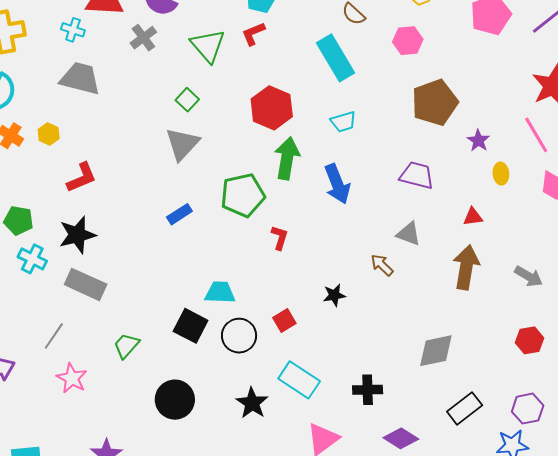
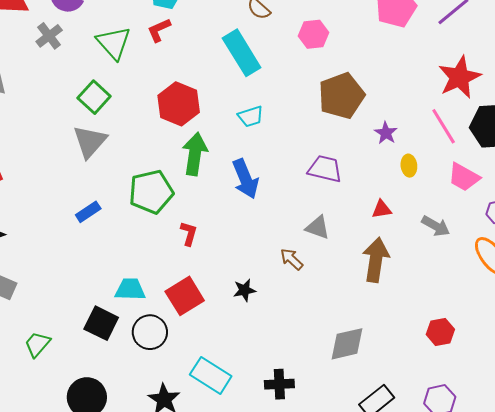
green square: (187, 100) -> (94, 97), size x1.4
gray arrow: (529, 276) -> (436, 226), moved
red square: (284, 321) -> (185, 296), moved, size x1.6

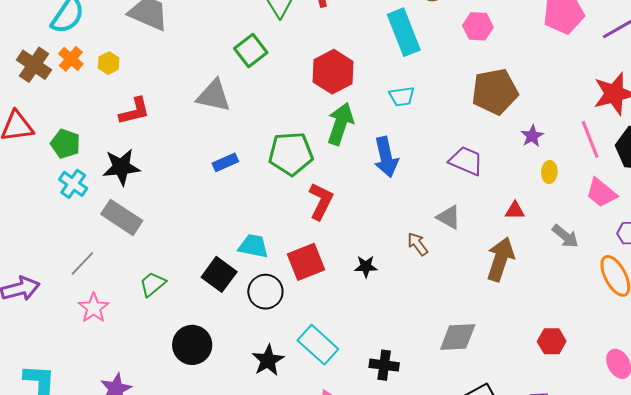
gray triangle: (90, 142) -> (214, 96), moved, turned 51
red L-shape: (189, 234) -> (321, 201), size x1.5

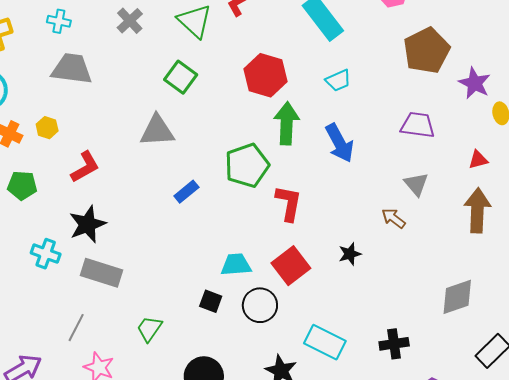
purple star: (532, 136) -> (475, 83), size x1.4
green pentagon: (65, 144) -> (22, 185), moved
gray triangle: (449, 217) -> (416, 184), turned 36
black square: (219, 274) -> (211, 301), size x0.7

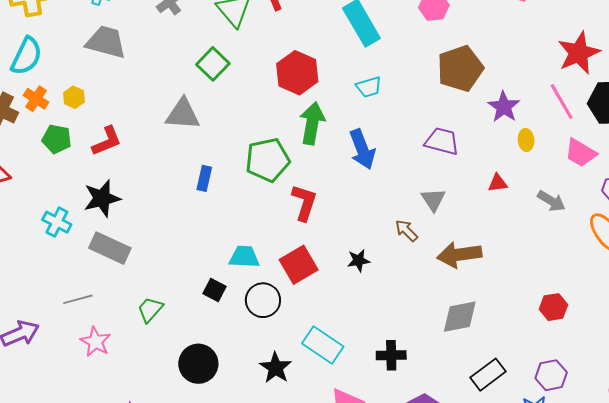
green pentagon: (22, 185) -> (57, 139), moved
blue rectangle: (186, 192) -> (204, 178), turned -45
brown arrow: (477, 210) -> (459, 255), moved, turned -108
gray line: (76, 328) -> (78, 299), turned 40

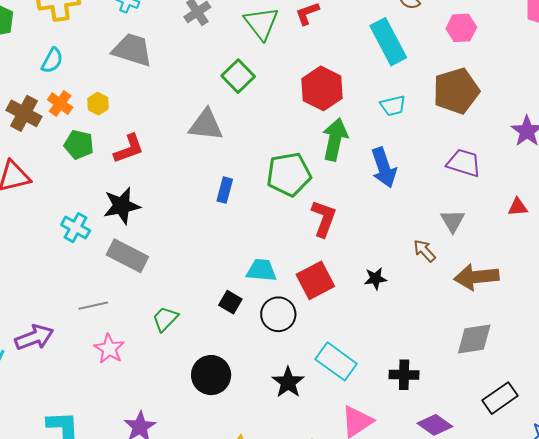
cyan semicircle: (26, 56) -> (52, 60), size x0.7
brown pentagon: (460, 68) -> (456, 91), moved

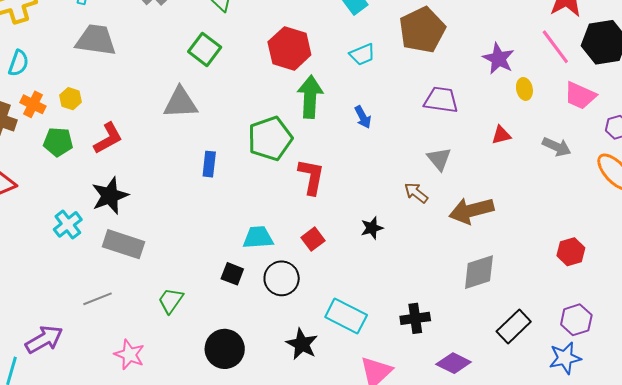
blue arrow: (384, 168) -> (363, 117), size x0.6
cyan cross: (76, 228) -> (68, 224), turned 32
red square: (315, 280) -> (313, 239), size x0.6
pink star: (109, 349) -> (129, 355), moved

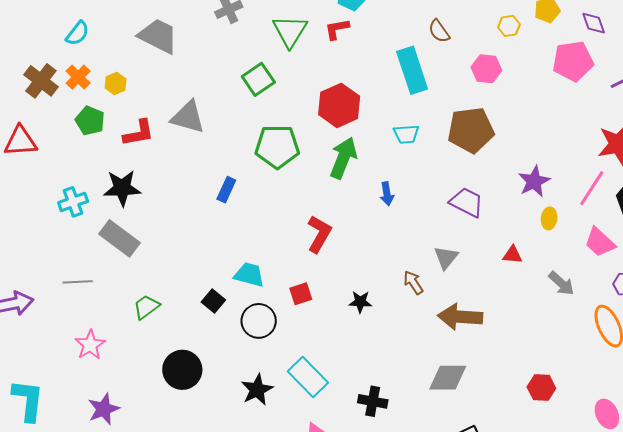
pink line: (555, 47) -> (592, 188), turned 51
gray triangle: (180, 103) -> (188, 117), moved
green pentagon: (270, 138) -> (277, 147), moved

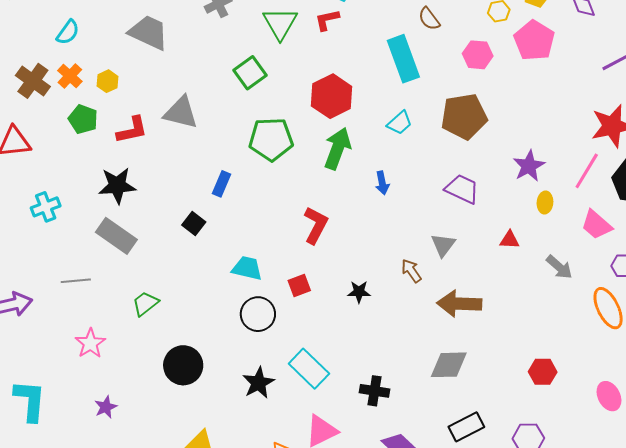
pink pentagon: (573, 61) -> (534, 40), moved, turned -30
cyan trapezoid: (406, 134) -> (400, 123), turned -36
cyan cross: (73, 202) -> (46, 207), moved
black square: (213, 301) -> (194, 223), moved
purple star: (104, 409) -> (106, 407), size x0.7

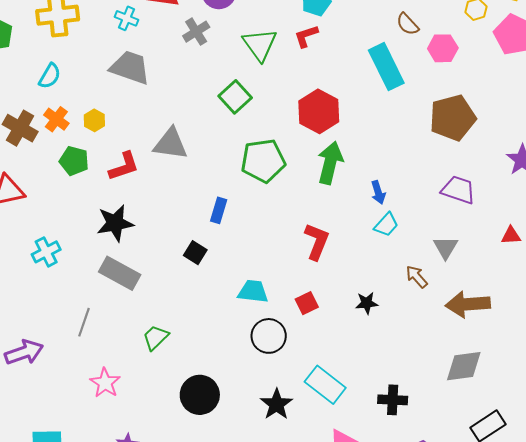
pink hexagon: (478, 55) -> (443, 48), moved
cyan trapezoid: (400, 123) -> (386, 225), moved
gray line: (76, 281) -> (84, 322), turned -60

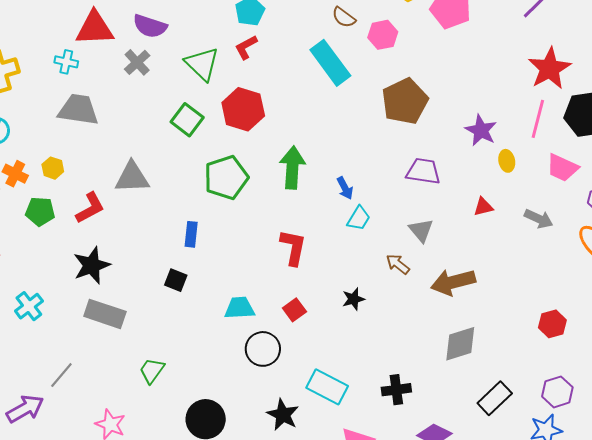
red hexagon: (319, 111) -> (243, 109), moved
gray line: (84, 322) -> (61, 375), moved, turned 32

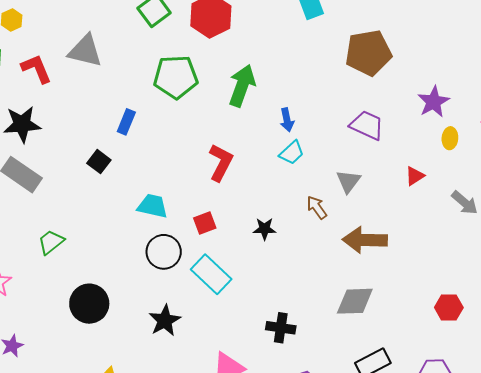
red triangle: (483, 207) -> (415, 176), turned -35
red L-shape: (90, 208) -> (36, 69), turned -100
cyan rectangle: (327, 387) -> (211, 274), moved

